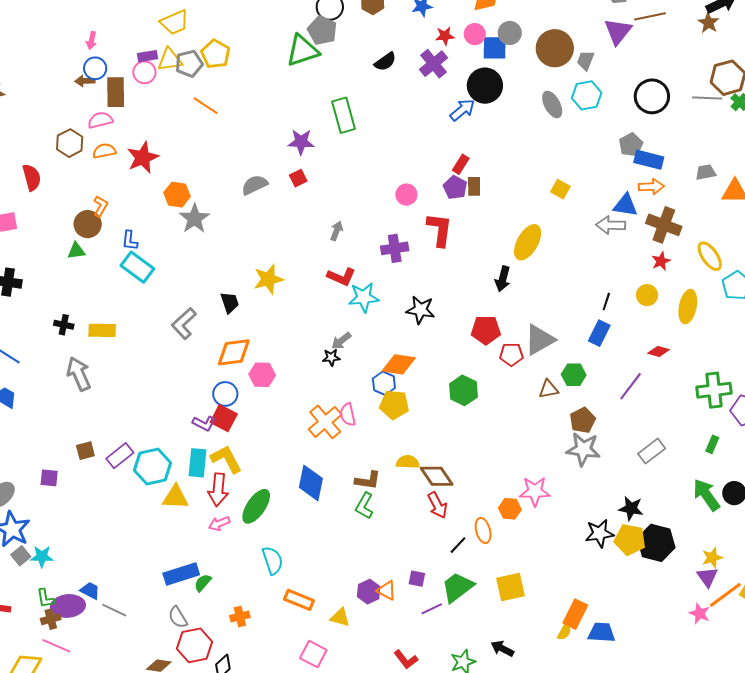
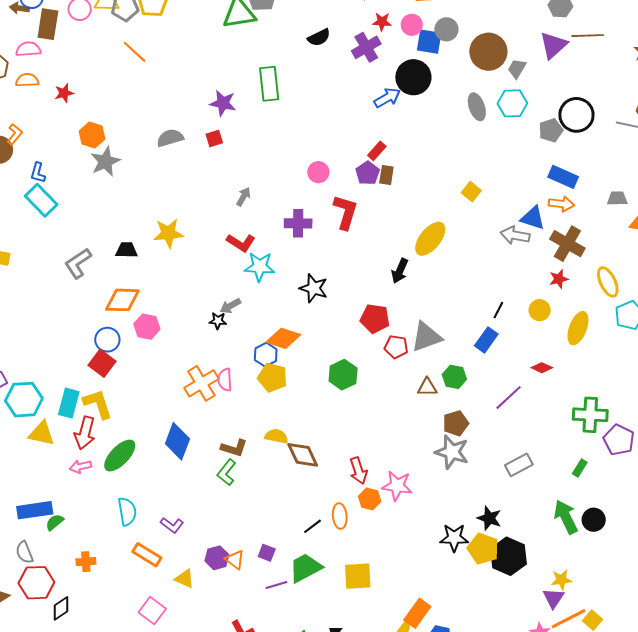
gray pentagon: (631, 145) -> (551, 130), moved
red star: (143, 158) -> (64, 93), size x0.6
black trapezoid: (230, 303) -> (127, 250), turned -80
purple L-shape: (204, 423) -> (172, 525), moved
red arrow: (437, 505) -> (358, 471), moved

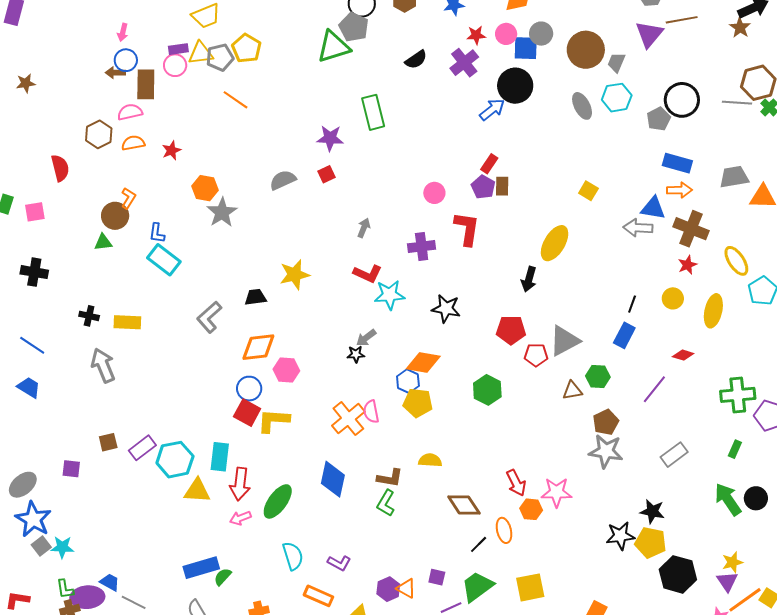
gray trapezoid: (617, 198) -> (734, 177), size x1.4
yellow L-shape: (98, 404) -> (273, 421), moved, turned -60
brown diamond: (303, 455) -> (464, 505), moved
black hexagon: (509, 556) -> (678, 574), moved

